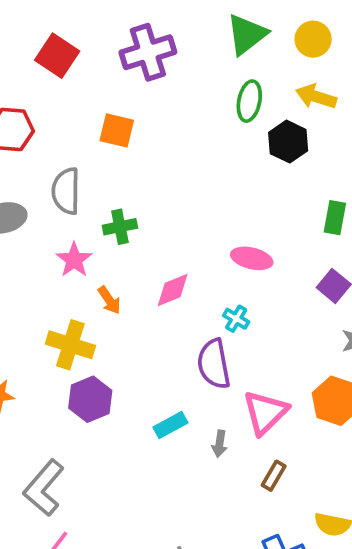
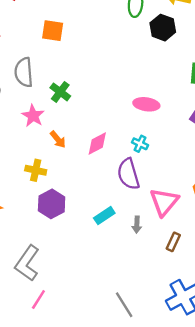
green cross: (120, 227) -> (60, 92), turned -36
pink diamond: (173, 290) -> (97, 143), moved
yellow cross: (70, 345) -> (36, 170), size x0.7

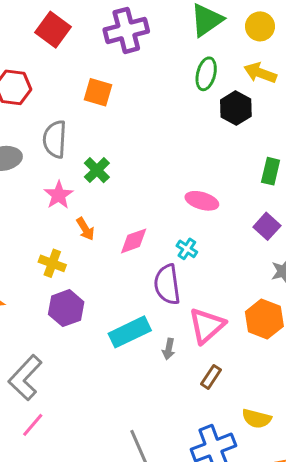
cyan rectangle: (104, 216) -> (130, 332), size x1.5

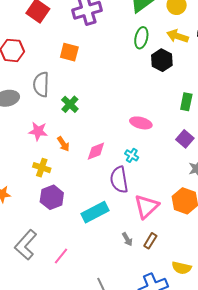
pink star: (59, 195) -> (38, 131), moved, turned -30
gray arrow: (169, 349) -> (127, 239), moved, turned -40
pink line: (33, 425) -> (61, 256), moved

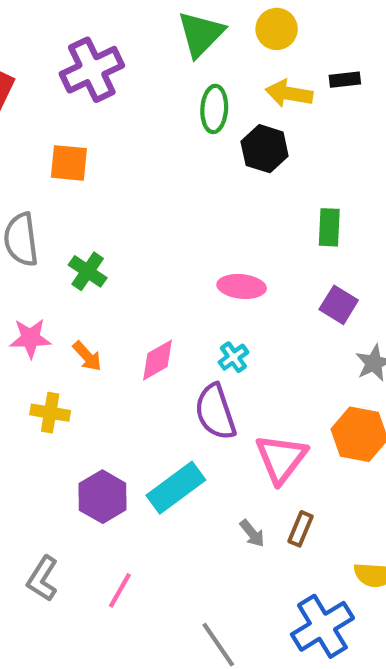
cyan cross: (132, 155) -> (233, 357), turned 32
purple hexagon: (52, 197) -> (103, 497), moved
gray L-shape: (26, 245) -> (43, 579), size x0.7

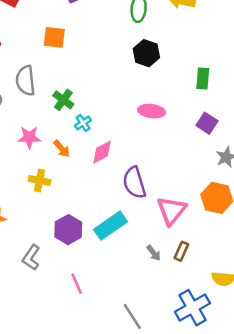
black hexagon: (265, 149) -> (146, 53), moved
cyan cross: (233, 357) -> (83, 123), moved
gray L-shape: (43, 579) -> (31, 258), moved
pink line: (120, 590) -> (77, 284), turned -55

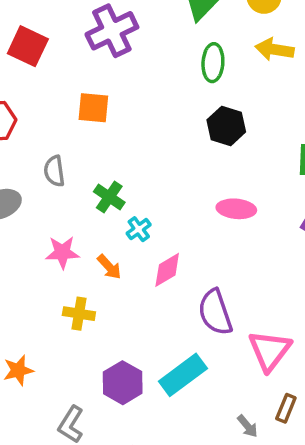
gray semicircle: (26, 81) -> (54, 171), size x0.7
gray arrow: (154, 253) -> (247, 426), moved

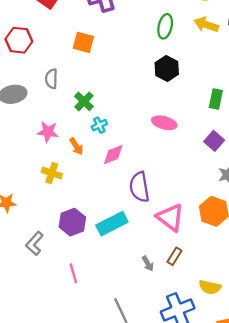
pink triangle: (270, 351) -> (170, 217), turned -40

